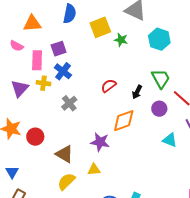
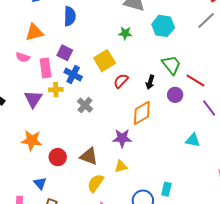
yellow square: (100, 27) -> (105, 61), moved
purple square: (59, 49) -> (65, 53), turned -35
red circle: (35, 137) -> (58, 157), moved
cyan triangle: (170, 140) -> (193, 140), moved

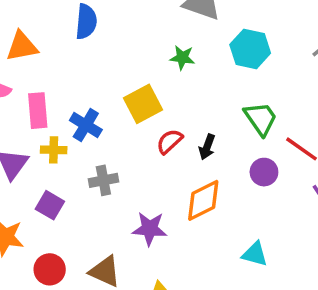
purple square: (65, 53) -> (50, 205), moved
black arrow: (150, 82) -> (207, 147), moved
gray cross: (85, 105) -> (103, 180), turned 35
purple star: (122, 138) -> (150, 229), moved
cyan triangle: (193, 140) -> (255, 254), moved

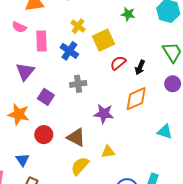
yellow cross: (54, 150) -> (78, 26), moved, turned 32

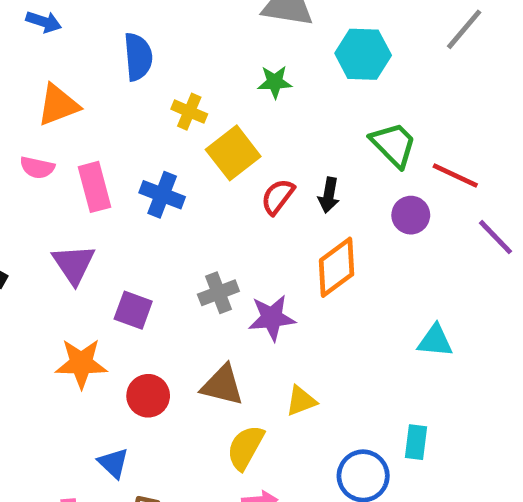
yellow cross: (78, 26) -> (189, 112), moved
gray cross: (78, 84) -> (218, 293), moved
cyan triangle: (165, 132) -> (435, 341), moved

